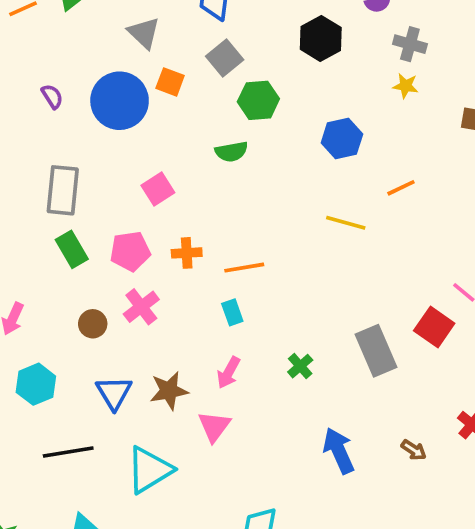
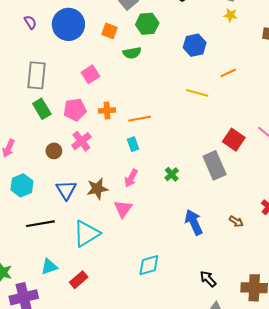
orange square: (170, 82) -> (109, 31), moved
red square: (434, 327) -> (234, 140), moved

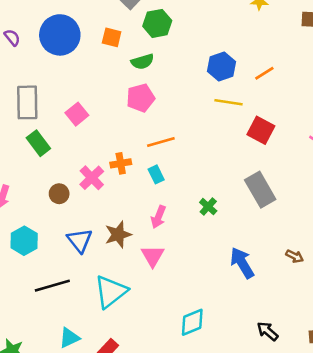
blue hexagon: (195, 45) -> (221, 66), moved
pink square: (90, 74) -> (77, 114), moved
pink pentagon: (75, 110) -> (141, 98), moved
orange cross: (107, 111) -> (121, 163), moved
red square: (234, 140) -> (261, 130), moved

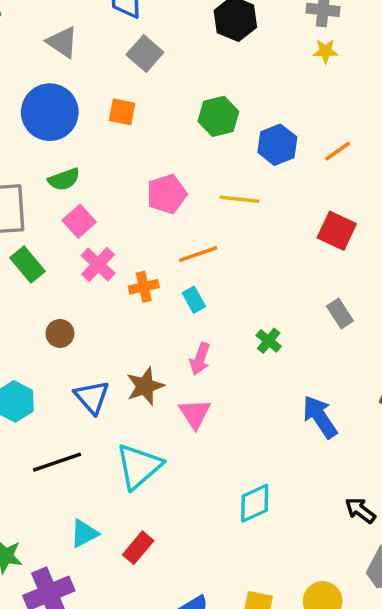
green hexagon: (157, 23) -> (218, 116), moved
green semicircle: (143, 62) -> (64, 179), moved
yellow line: (229, 102) -> (240, 199), moved
pink cross: (92, 178) -> (98, 264), moved
gray rectangle: (260, 190) -> (340, 314), size x0.6

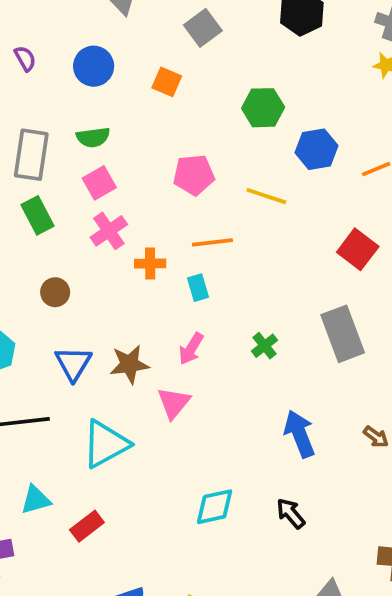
blue circle: (50, 112) -> (94, 66), size x0.7
gray rectangle: (340, 314) -> (343, 334), size x1.8
black arrow: (360, 510) -> (291, 513), moved

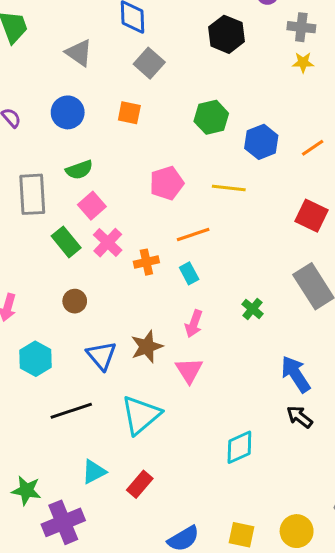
green rectangle: (38, 215) -> (66, 242), moved
black arrow: (291, 513) -> (300, 417), moved

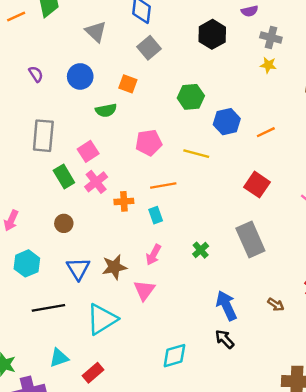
green semicircle: (79, 170) -> (106, 110), moved

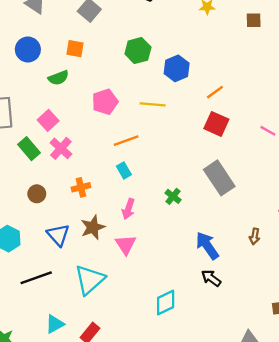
orange line: (266, 132) -> (215, 92), moved
orange cross: (124, 201) -> (81, 187), moved
brown arrow: (276, 305) -> (255, 236), turned 77

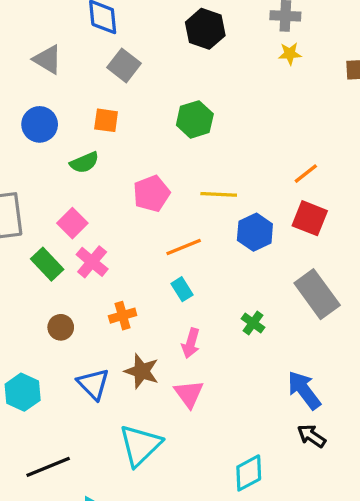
blue hexagon: (177, 68) -> (255, 232), moved
brown star: (93, 227) -> (142, 371), turned -30
black line: (36, 278) -> (48, 467), moved

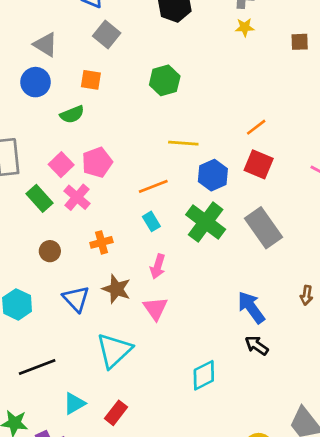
gray triangle: (48, 59) -> (45, 45), moved
pink pentagon: (151, 194) -> (97, 162), moved
green cross: (253, 323) -> (206, 222), moved, size x2.0

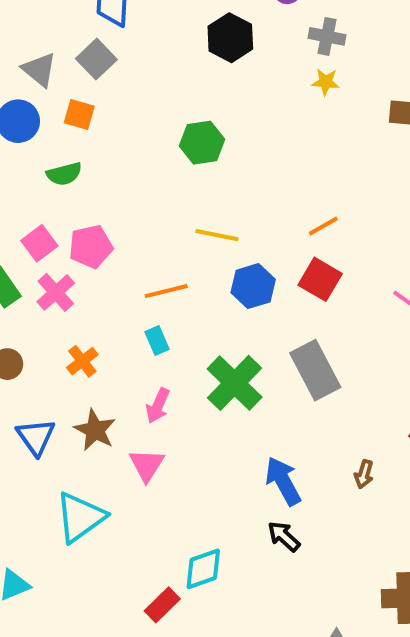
gray square: (107, 34) -> (96, 59), moved
orange square: (91, 80) -> (79, 114), moved
green cross: (206, 222) -> (235, 383), moved
orange cross: (101, 242) -> (82, 361), turned -30
red rectangle: (116, 413) -> (162, 605), moved

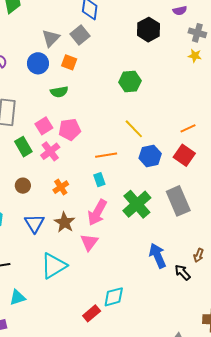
gray triangle: (39, 70) -> (51, 38), turned 30
yellow line: (217, 235) -> (134, 129), turned 30
pink arrow: (158, 406) -> (97, 213), size x1.5
black arrow: (284, 536) -> (182, 272), moved

